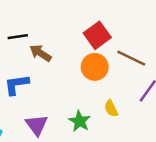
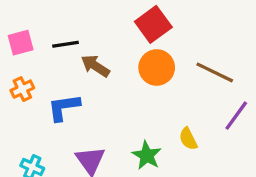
red square: (97, 35) -> (153, 24), moved
orange circle: (95, 67) -> (157, 68), moved

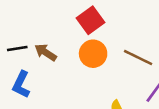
black line: (65, 44) -> (17, 49), moved
blue L-shape: (64, 107) -> (21, 85), turned -56

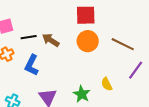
red square: (91, 20) -> (86, 15), turned 35

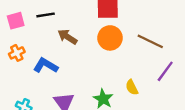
black line: (29, 37) -> (46, 15), moved
blue L-shape: (32, 65) -> (46, 66), turned 95

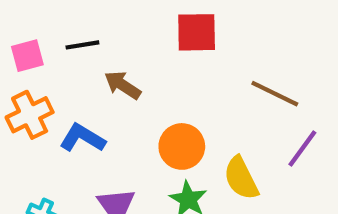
orange circle: (110, 38) -> (182, 146), moved
orange cross: (17, 53) -> (30, 115), size x1.5
yellow semicircle: (132, 87) -> (241, 178), size x1.5

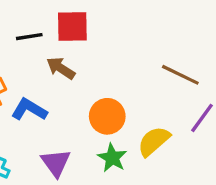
red square: (197, 32) -> (72, 27), moved
yellow semicircle: (241, 178) -> (154, 141), turned 76

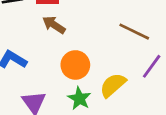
brown arrow: (61, 68) -> (54, 25), moved

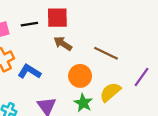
brown line: (134, 32) -> (106, 53), moved

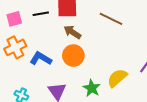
brown line: (106, 53) -> (111, 19), moved
orange circle: (80, 76) -> (73, 56), moved

